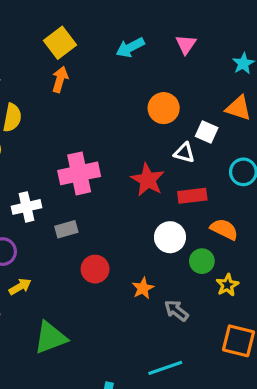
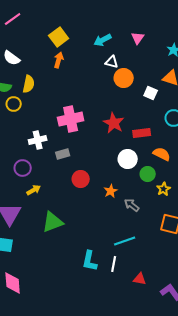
white triangle: (184, 153) -> (112, 62), moved

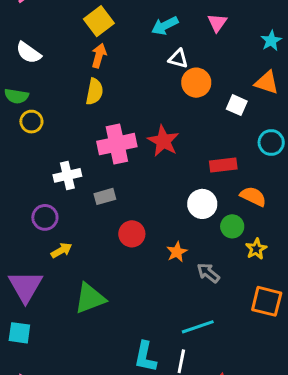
yellow semicircle: (29, 84) -> (94, 92), moved
red star: (114, 123) -> (163, 141), moved

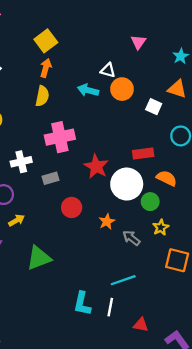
cyan arrow: (165, 26) -> (88, 90), moved, turned 42
red star: (163, 141) -> (96, 166), moved
white circle: (202, 204) -> (127, 184), size x1.4
yellow star: (256, 249) -> (161, 227), moved

